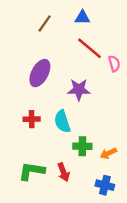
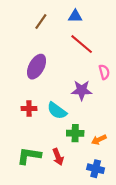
pink semicircle: (114, 64) -> (104, 72), moved
purple star: (79, 90) -> (82, 90), moved
cyan semicircle: (62, 121) -> (57, 111), turned -36

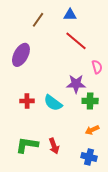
purple ellipse: (37, 67) -> (21, 55), moved
green cross: (75, 133) -> (90, 101), moved

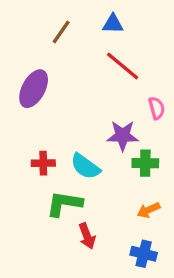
green L-shape: (27, 145) -> (64, 204), moved

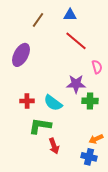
orange arrow: (149, 210) -> (96, 139), moved

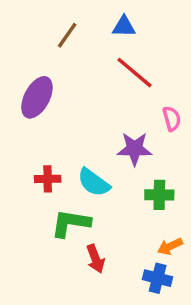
green cross: (90, 101) -> (159, 195), moved

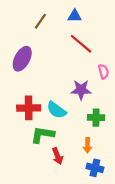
red cross: (48, 179) -> (29, 108), size x1.5
orange arrow: (170, 246) -> (87, 145), moved, turned -64

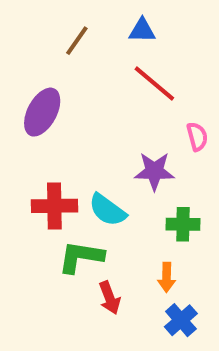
blue cross: (95, 168) -> (181, 320), turned 35

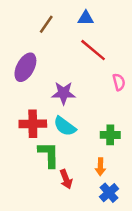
purple star: (154, 171) -> (64, 93), moved
green L-shape: (81, 257) -> (49, 155), turned 80

